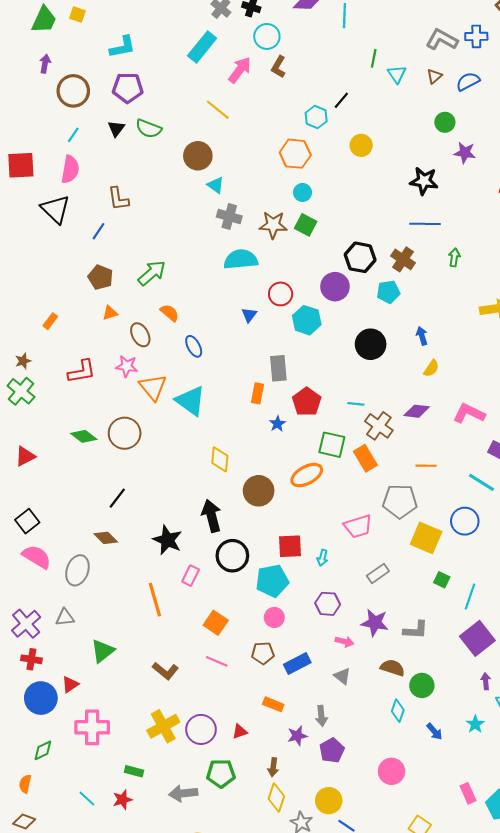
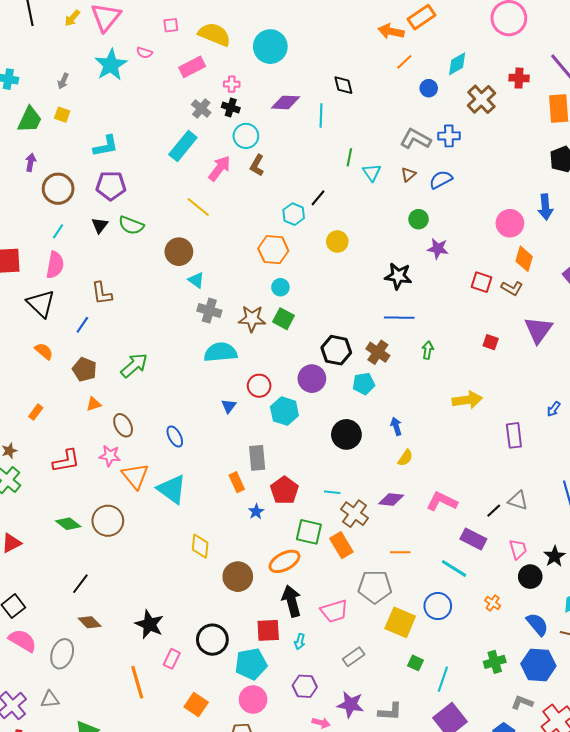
orange semicircle: (170, 313) -> (44, 351), moved
orange rectangle: (258, 393) -> (237, 482), turned -36
black line: (117, 498) -> (80, 584), moved
black arrow: (211, 516) -> (292, 601), moved
pink circle: (274, 617) -> (253, 699), size x1.4

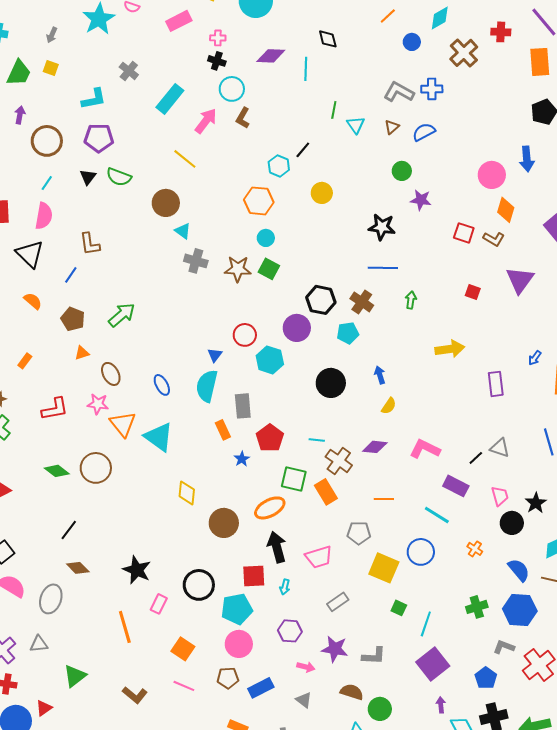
gray cross: (201, 108) -> (129, 71), moved
cyan semicircle: (221, 352) -> (207, 386), moved, turned -72
gray pentagon: (375, 587) -> (359, 533), size x0.7

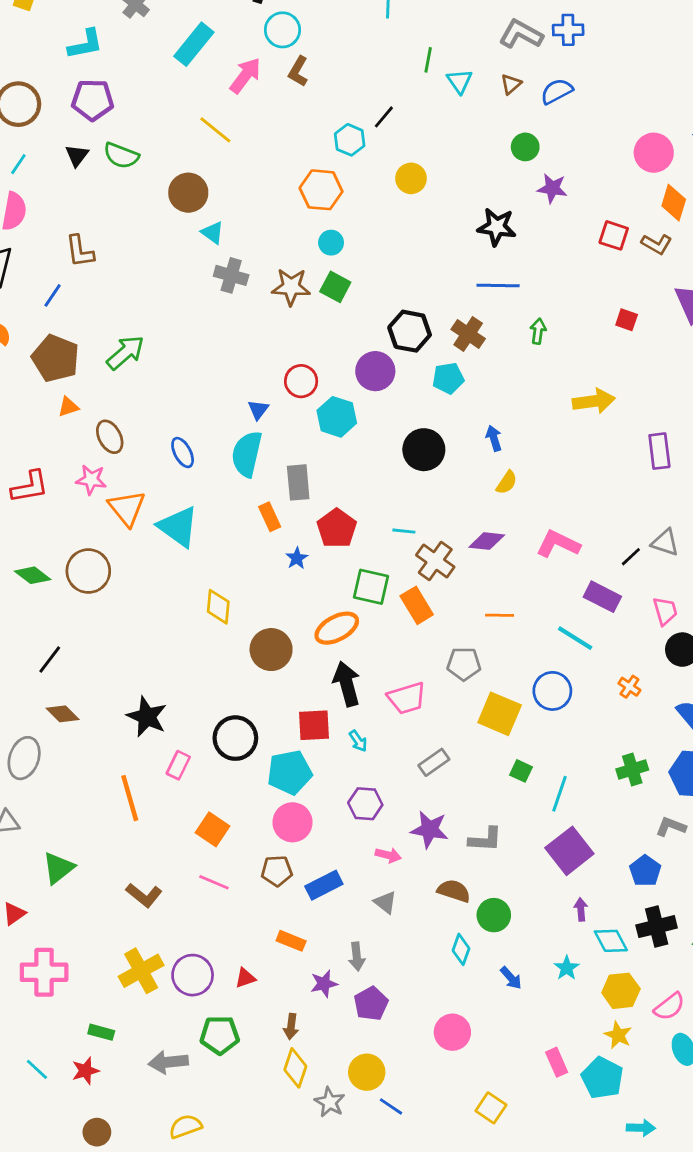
brown pentagon: (73, 319) -> (55, 358), size x1.4
cyan arrow: (285, 587) -> (358, 741), turned -49

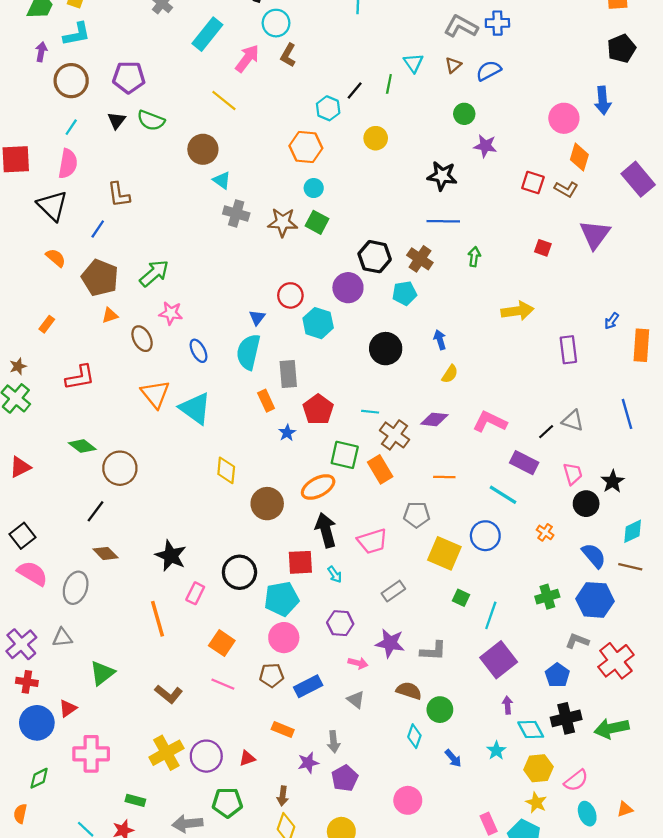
cyan L-shape: (85, 44) -> (77, 34), moved
green line: (428, 60) -> (389, 84), moved
pink star: (91, 480) -> (171, 313), moved
brown circle: (88, 571) -> (120, 468), moved

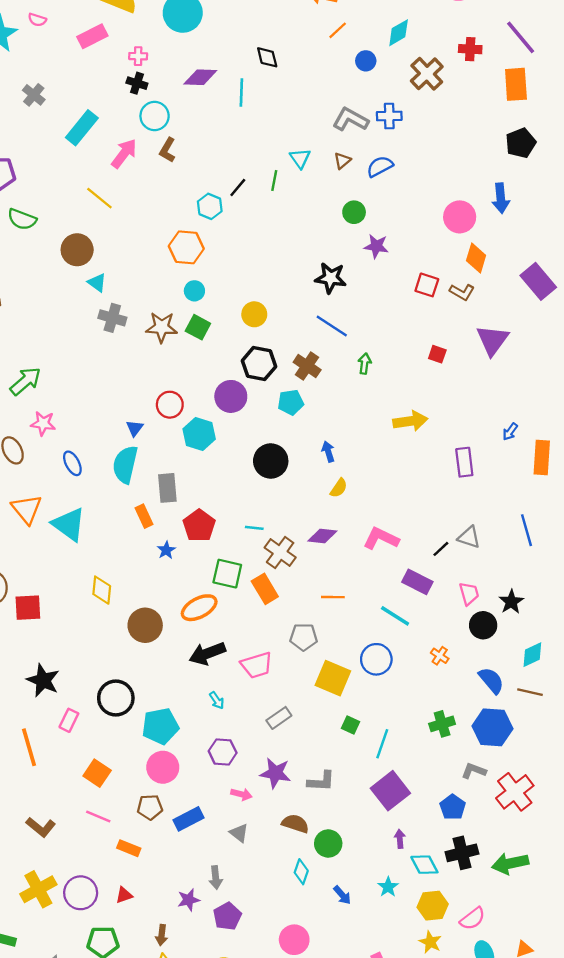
yellow circle: (376, 138) -> (254, 314), moved
blue line: (443, 221) -> (332, 326), turned 32
black arrow: (326, 530) -> (207, 653), turned -96
red square: (300, 562) -> (28, 608), moved
orange rectangle: (283, 729) -> (129, 848), moved

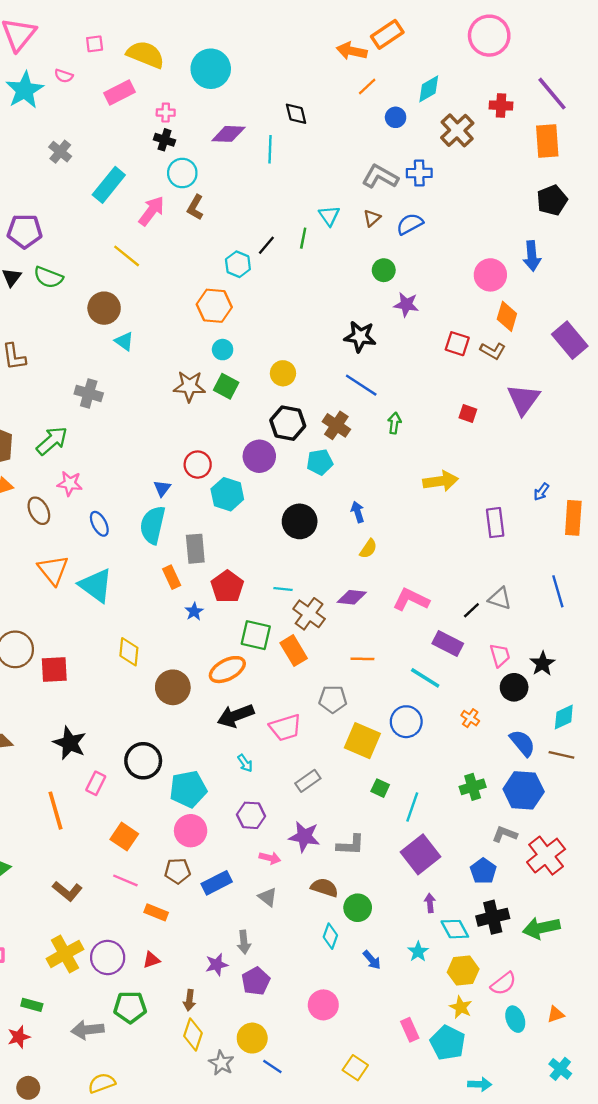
gray cross: (112, 318) -> (89, 393), moved

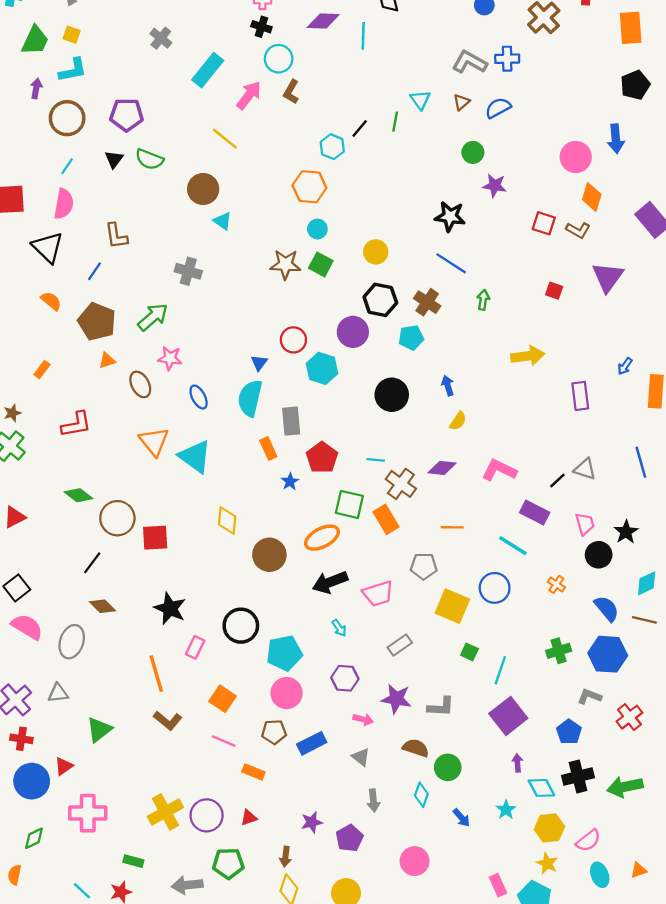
red cross: (546, 856) -> (629, 717), size x0.7
brown L-shape: (67, 891) -> (168, 721), moved
gray arrow: (244, 942) -> (373, 801), moved

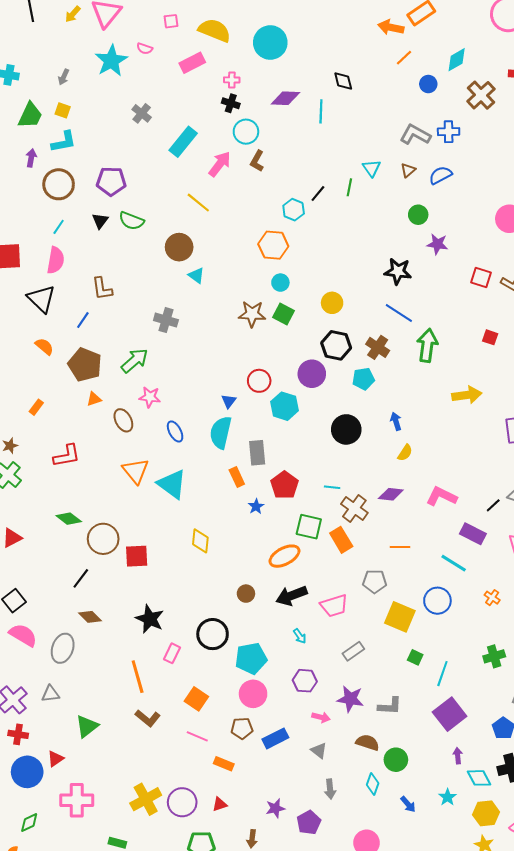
green arrow: (483, 300) -> (427, 345), size x1.8
brown circle: (269, 555) -> (246, 594), moved, size x0.6

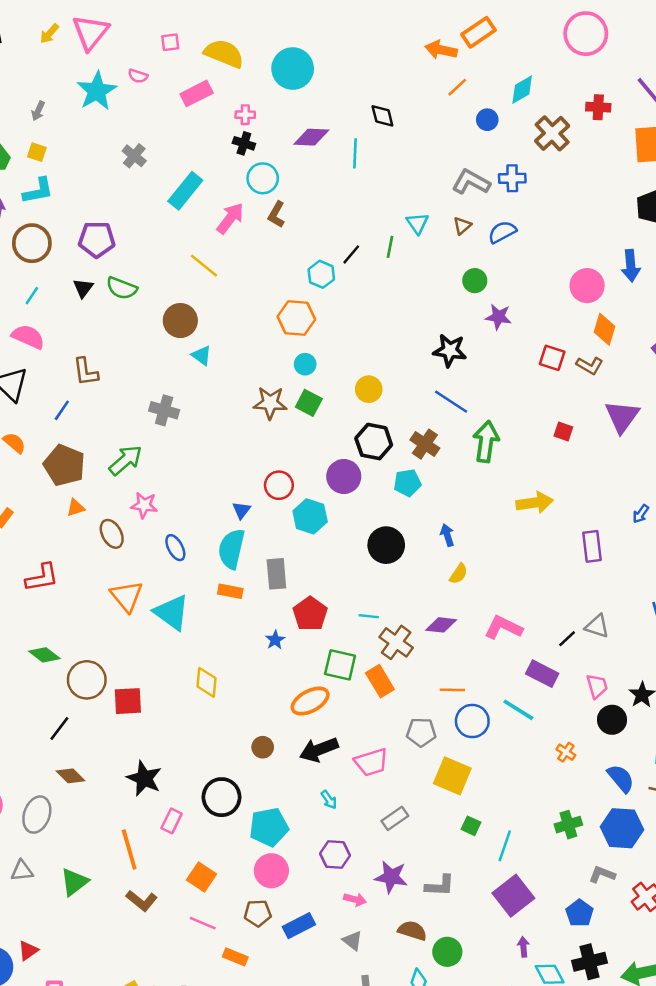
pink semicircle: (56, 260) -> (28, 337), turned -76
orange rectangle: (237, 477) -> (230, 591), moved, turned -54
blue circle: (437, 601) -> (472, 721), moved
green triangle: (87, 726) -> (74, 882), moved

